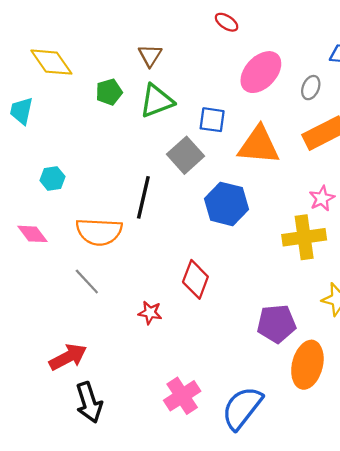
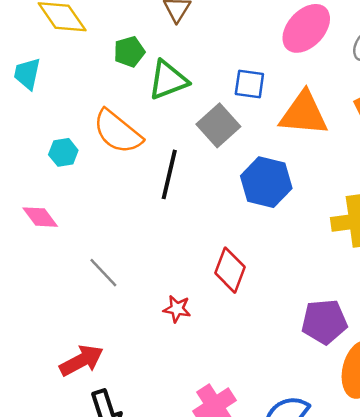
green triangle: (157, 101) -> (168, 80), moved
orange semicircle: (99, 232) -> (118, 132), moved, turned 36

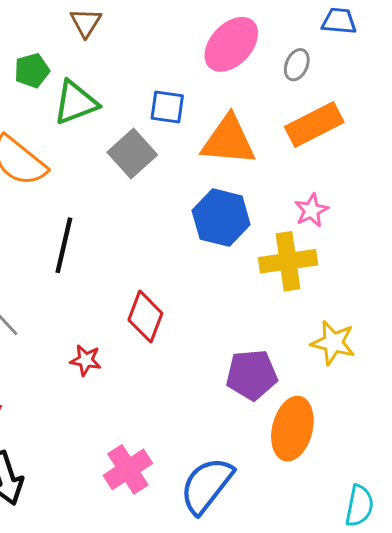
black line: (169, 174) -> (64, 245), moved
blue hexagon: (266, 182) -> (221, 218), moved

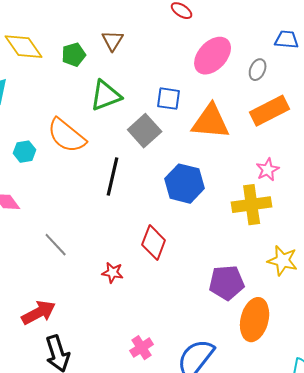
green pentagon: (32, 71) -> (74, 55), moved
blue hexagon: (221, 218) -> (185, 184), moved
black line: (64, 245) -> (113, 177), moved
pink cross: (128, 469) -> (142, 348), size x0.7

